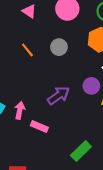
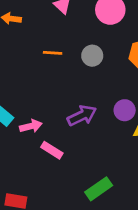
orange line: (27, 50) -> (53, 53), turned -56
pink arrow: (20, 110) -> (31, 126), turned 56

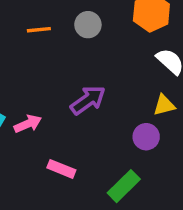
purple circle: (125, 110) -> (146, 137), moved
pink rectangle: (52, 150) -> (61, 169), moved

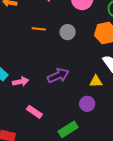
yellow triangle: (164, 105) -> (96, 81), moved

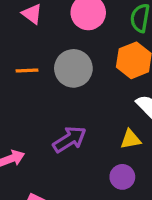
gray circle: (68, 32) -> (73, 68), size x1.5

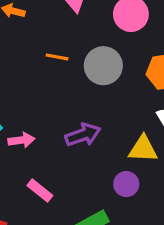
yellow triangle: (131, 139) -> (143, 149), size x1.4

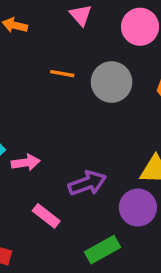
purple arrow: (83, 135) -> (87, 183), moved
purple circle: (126, 184) -> (138, 208), size x1.4

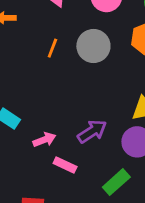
orange line: (62, 74) -> (52, 48), turned -66
pink arrow: (26, 163) -> (44, 140), moved

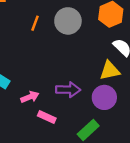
purple arrow: (92, 131) -> (68, 90), turned 35

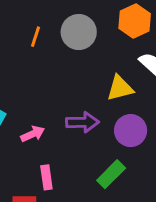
yellow triangle: (110, 71) -> (120, 88), moved
pink rectangle: (47, 117) -> (46, 177), moved, turned 60

